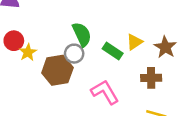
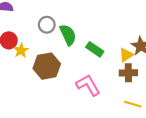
yellow triangle: (134, 42) -> (126, 55), moved
gray circle: (74, 54) -> (47, 25), moved

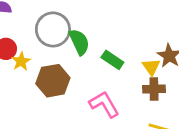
gray circle: (47, 25) -> (53, 29), size x1.6
yellow triangle: (126, 55) -> (151, 67), turned -32

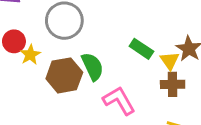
green semicircle: (79, 42) -> (92, 67), moved
green rectangle: (112, 60) -> (141, 49), moved

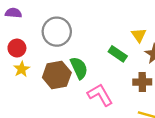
yellow star: (30, 55) -> (22, 69), moved
yellow triangle: (170, 61) -> (139, 35), moved

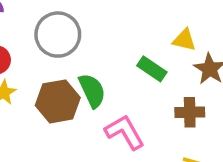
yellow triangle: (139, 35) -> (184, 40), turned -42

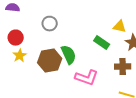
gray circle: (58, 35) -> (50, 24), size x0.6
pink L-shape: (125, 132) -> (87, 78), turned 140

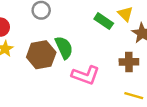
yellow triangle: (120, 27) -> (125, 14), turned 32
green rectangle: (102, 43) -> (104, 21), moved

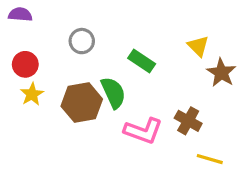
green rectangle: (104, 21) -> (142, 61), moved
brown cross: (129, 62) -> (188, 121), moved, turned 30

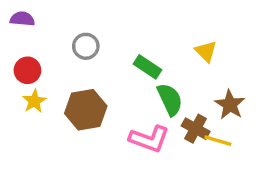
brown star: (221, 73) -> (230, 105), moved
green semicircle: (113, 93) -> (170, 99), moved
yellow line: (210, 159) -> (218, 141), moved

